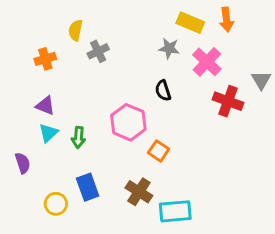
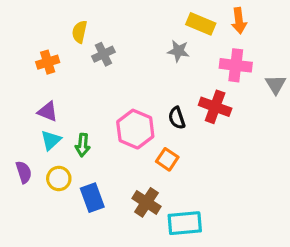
pink cross: (207, 62) -> (236, 65), moved, turned -36
black semicircle: (163, 91) -> (177, 118), moved
red cross: (228, 101) -> (215, 107), moved
yellow circle: (56, 204) -> (59, 178), moved

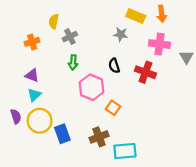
black semicircle: (177, 118) -> (114, 66), moved
green arrow: (83, 145) -> (73, 62), moved
yellow circle: (59, 178) -> (40, 121), size x1.5
brown cross: (146, 202) -> (99, 137), turned 36

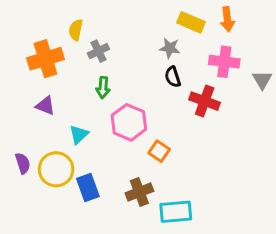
orange cross: (32, 42) -> (45, 59), size x1.6
black semicircle: (114, 66) -> (173, 77), moved
cyan triangle: (34, 95) -> (79, 134), moved

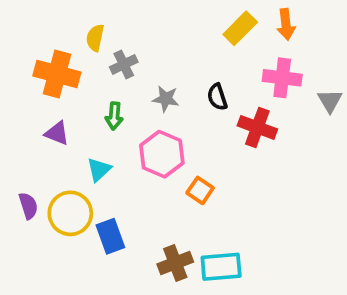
yellow rectangle: (191, 22) -> (240, 28), turned -68
gray star: (170, 48) -> (166, 99), moved
orange cross: (45, 59) -> (57, 74), turned 32
green arrow: (103, 87) -> (114, 116), moved
brown cross: (139, 192) -> (175, 263), moved

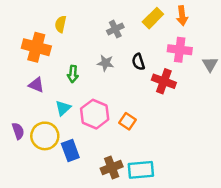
gray cross: (124, 64) -> (115, 29), moved
pink hexagon: (162, 154) -> (95, 114), moved

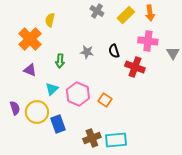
gray cross: (115, 29) -> (97, 11), moved, turned -32
orange cross: (36, 47) -> (30, 39), turned 30

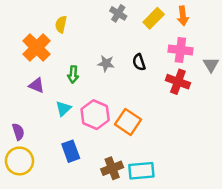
red cross: (135, 67) -> (178, 82), moved
orange square: (105, 100) -> (128, 122), size x1.5
yellow circle: (37, 112) -> (19, 161), moved

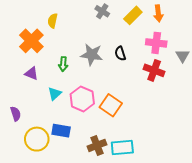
gray star: (106, 63) -> (92, 55), size x1.5
blue rectangle: (71, 151) -> (61, 131), turned -60
yellow circle: (19, 161) -> (37, 139), moved

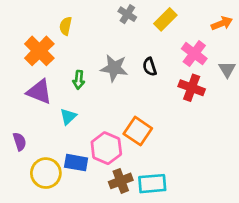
orange arrow: (158, 13) -> (222, 23), moved, turned -105
pink cross: (156, 43) -> (194, 54), turned 30
purple triangle: (31, 74) -> (39, 92), size x1.5
pink hexagon: (82, 99) -> (106, 148), moved

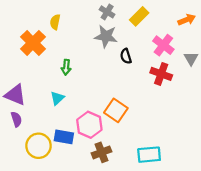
gray star: (114, 68) -> (106, 36), moved
purple triangle: (39, 92) -> (15, 95), moved
cyan rectangle: (152, 184) -> (149, 155), moved

